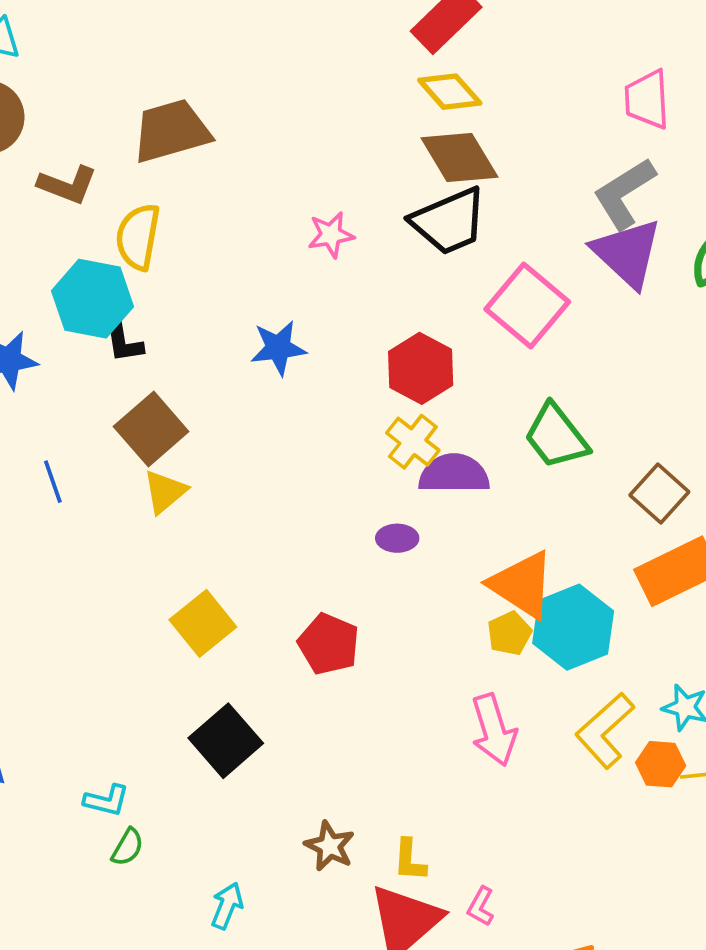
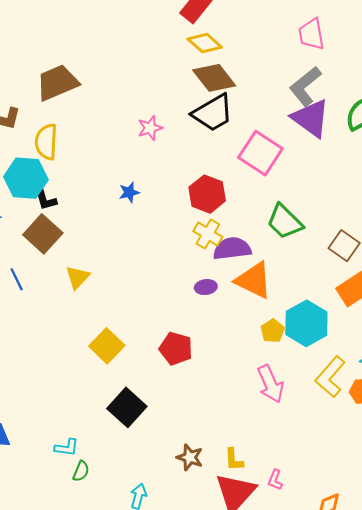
blue star: (278, 348) -> (129, 192), size x0.7
brown square: (151, 429) -> (43, 234), moved
orange triangle: (522, 585) -> (254, 280), moved

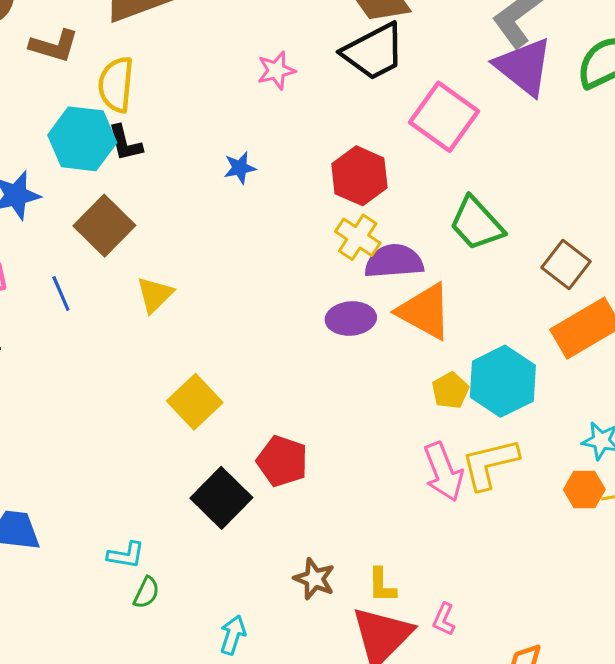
black L-shape: (45, 199) -> (125, 143), moved
purple ellipse: (206, 287) -> (351, 319), size x1.4
red pentagon: (176, 349) -> (282, 461), moved
yellow L-shape: (330, 377) -> (490, 464), moved, turned 33

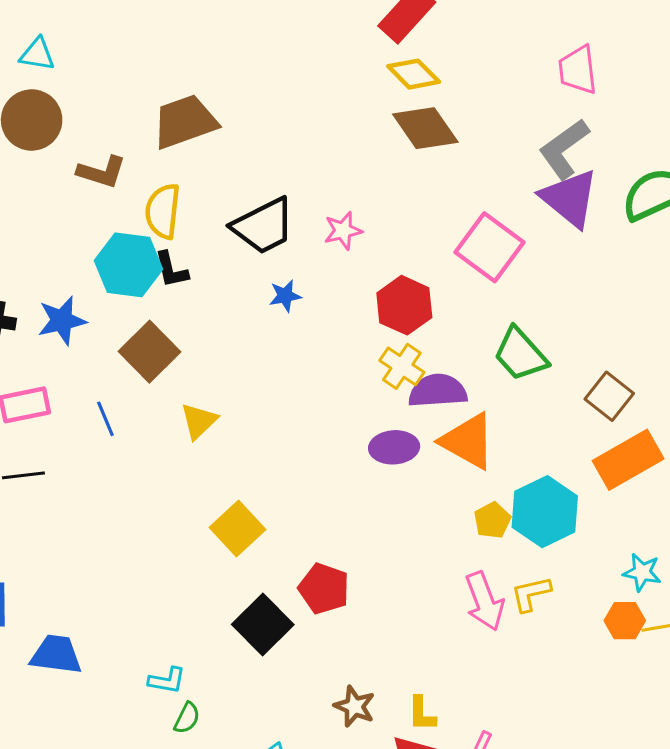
black trapezoid: (374, 52) -> (263, 226), moved
pink star: (276, 70) -> (343, 231), moved
yellow L-shape: (490, 464) -> (531, 594), size x0.7

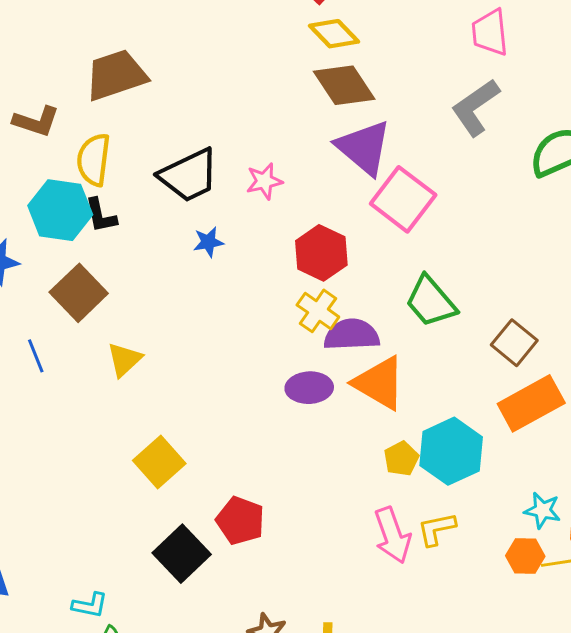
purple triangle: (570, 198) -> (364, 148), moved

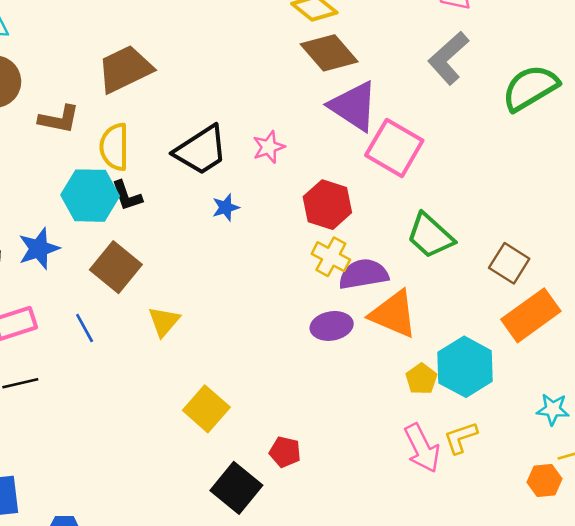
red pentagon: (240, 521) -> (285, 452), size x0.7
orange hexagon: (525, 556) -> (544, 480), moved

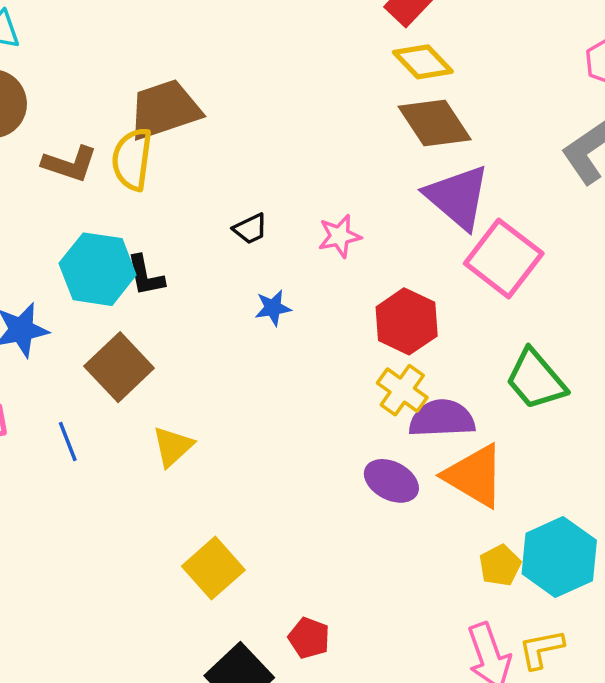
yellow semicircle: (114, 147) -> (132, 159), moved
black trapezoid: (201, 150) -> (250, 229), size x0.5
purple ellipse: (332, 326) -> (391, 481), turned 30

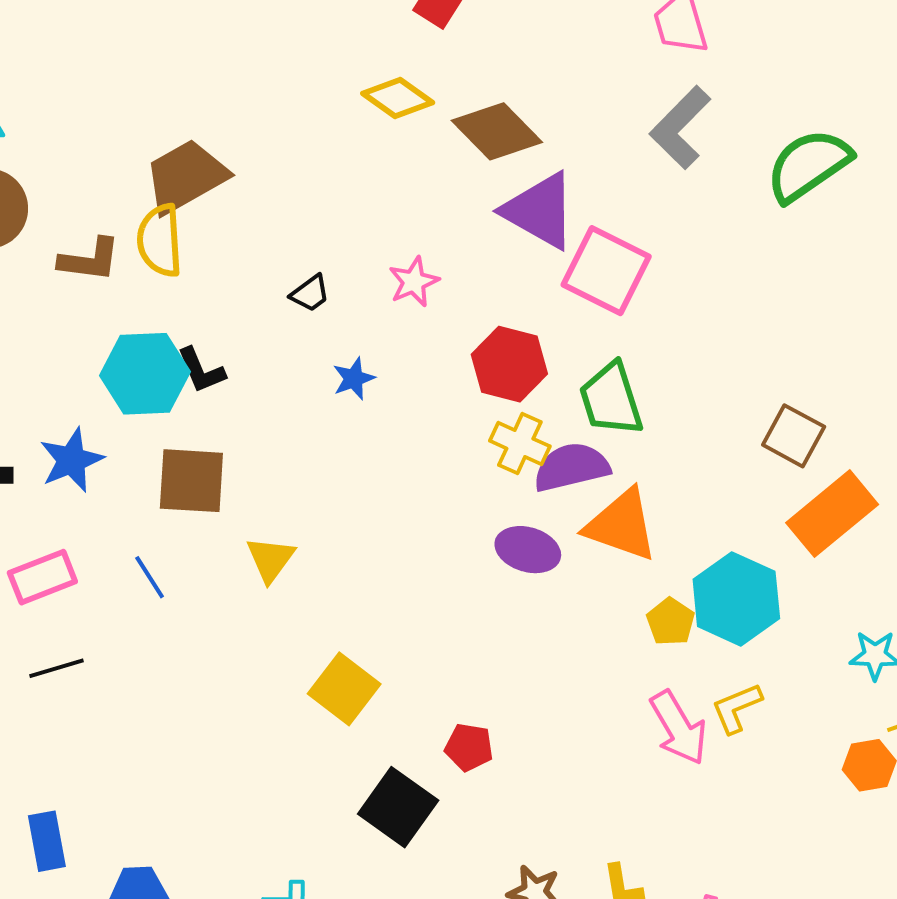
yellow diamond: (423, 62) -> (398, 98), moved
brown square: (119, 367) -> (191, 481), turned -32
green trapezoid: (536, 380) -> (611, 399), moved, turned 34

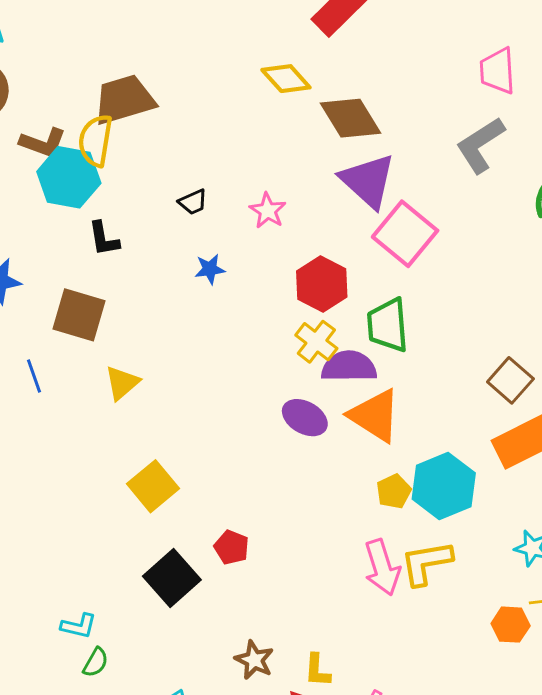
pink star: (414, 282) -> (268, 211), turned -30
cyan hexagon: (145, 374) -> (69, 177), moved
yellow L-shape: (736, 708) -> (426, 563), size x1.4

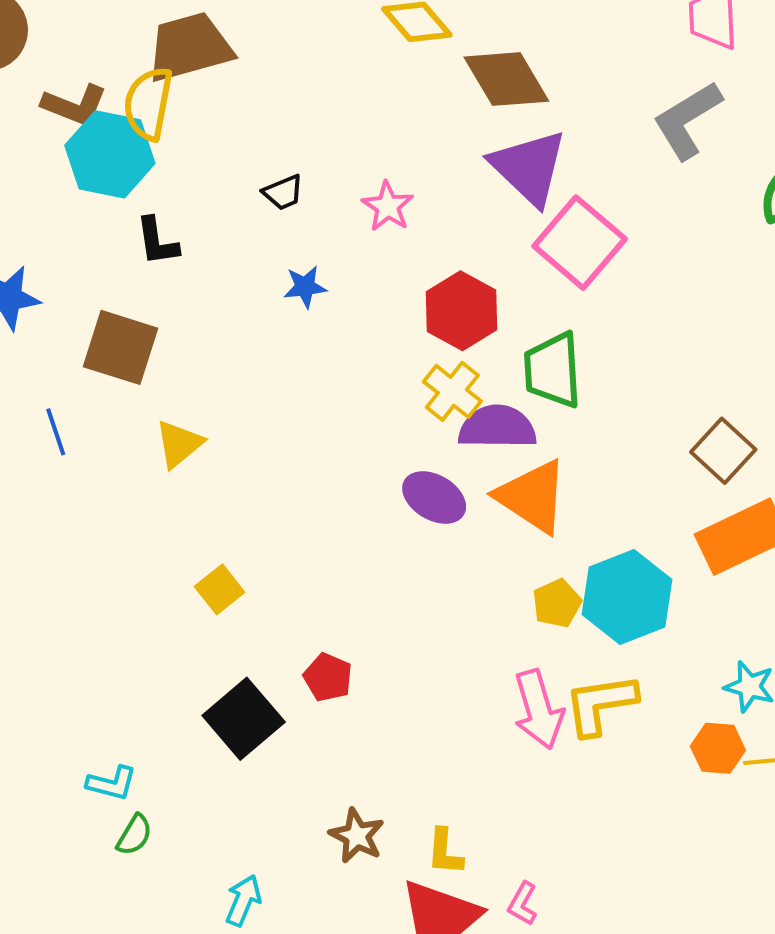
yellow square: (153, 486) -> (220, 589), size x0.7
orange hexagon: (511, 625) -> (718, 748), moved

